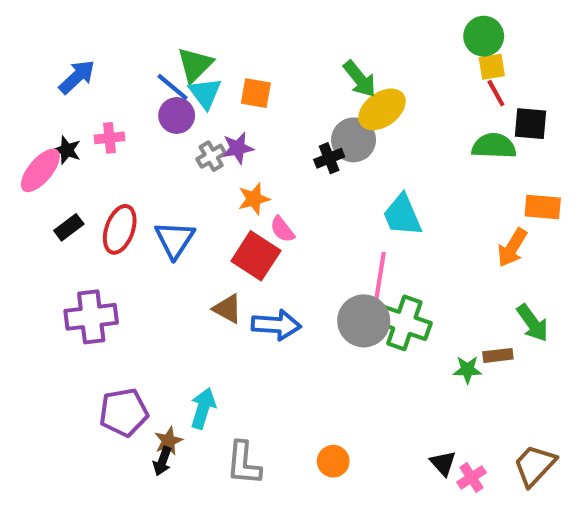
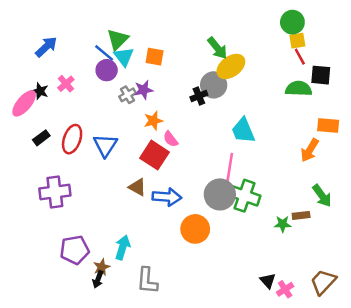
pink cross: (110, 138) -> (66, 84), turned -35
orange circle: (333, 461) -> (195, 229), moved, size x1.5

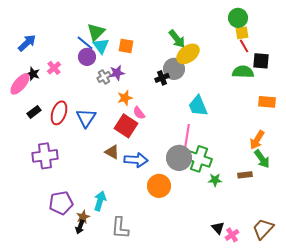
blue arrow: (46, 47) -> (27, 43), moved
orange arrow: (310, 150) -> (257, 140), moved
green star: (283, 224) -> (215, 180), moved

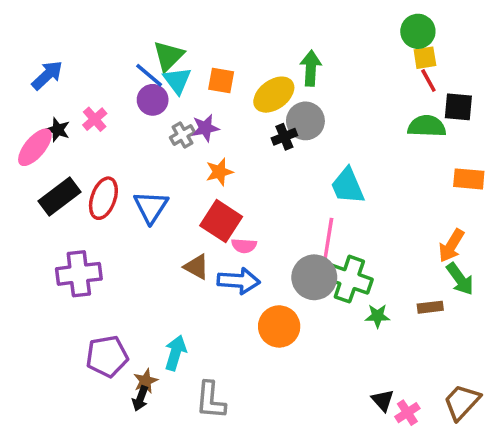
green arrow: (177, 39) -> (311, 68), turned -138
yellow ellipse: (188, 54) -> (274, 95), moved
black rectangle: (34, 112) -> (59, 196), size x1.6
pink semicircle: (139, 113) -> (244, 246), moved, turned -48

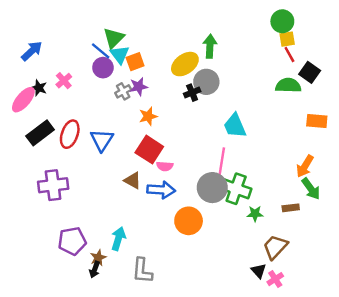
orange square: (221, 81) -> (135, 62), moved, turned -30
black square: (458, 107) -> (310, 72), turned 30
brown trapezoid: (462, 402) -> (275, 247), moved

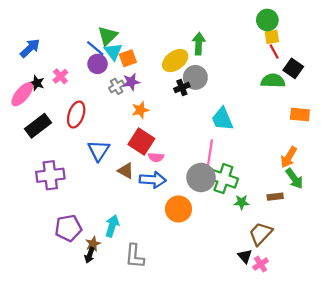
red ellipse: (70, 134) -> (76, 115), moved
blue triangle: (102, 140) -> (99, 150), moved

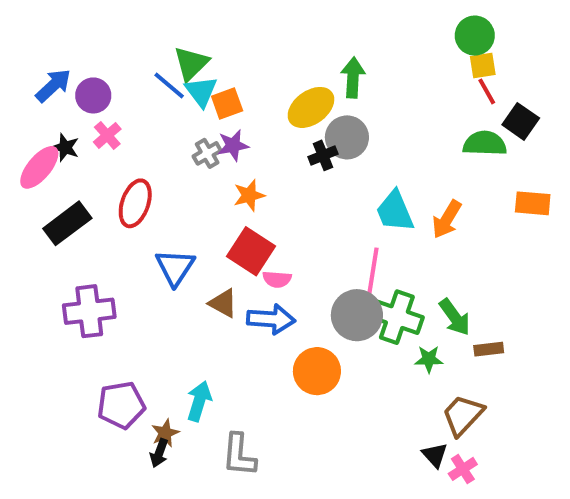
purple circle: (98, 64) -> (93, 95), moved
orange arrow: (289, 157) -> (447, 219), moved
green arrow: (294, 179) -> (455, 317), moved

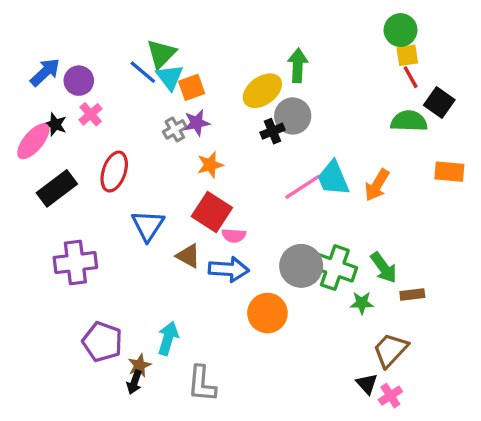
pink line: (373, 271) -> (303, 187), moved, turned 48
purple pentagon: (121, 405) -> (102, 342), turned 30

